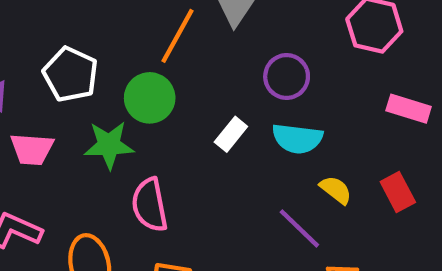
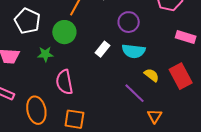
green star: (109, 145) -> (45, 54), size x0.7
red rectangle: (398, 192) -> (181, 76), size x1.4

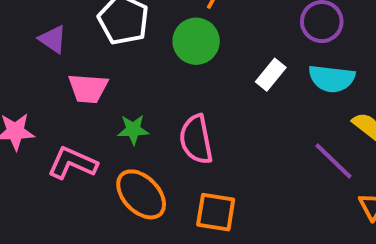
green star: (45, 54) -> (133, 130), moved
orange ellipse: (36, 110) -> (141, 194), turned -32

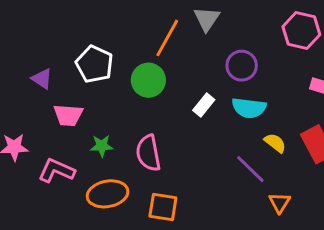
orange ellipse: (141, 194) -> (108, 194), turned -57

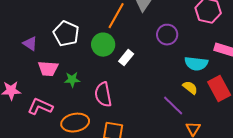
white rectangle: (204, 105) -> (126, 58), moved
cyan semicircle: (249, 108) -> (196, 64), moved
green star: (102, 146) -> (72, 80), moved

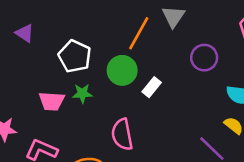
purple triangle: (30, 44) -> (25, 33), moved
green star: (72, 80) -> (82, 93), moved

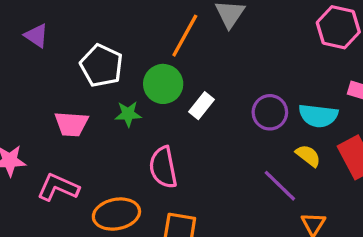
purple circle: (204, 58) -> (270, 112), moved
green star: (82, 93) -> (128, 114), moved

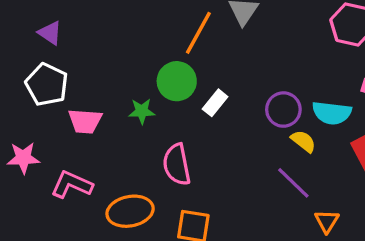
white pentagon: (101, 66) -> (47, 85), moved
yellow semicircle: (308, 156) -> (303, 141), moved

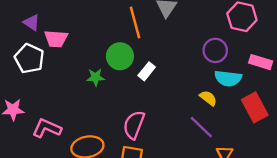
orange line: (198, 33) -> (135, 23), turned -44
purple circle: (283, 110) -> (215, 50), moved
pink trapezoid: (85, 121) -> (56, 39), moved
pink semicircle: (177, 165) -> (134, 125), moved, turned 32

